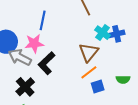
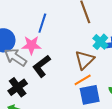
blue square: (98, 86) -> (90, 95), size x1.5

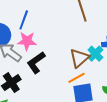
blue line: (42, 23) -> (24, 20), moved
cyan cross: (100, 42) -> (95, 54), moved

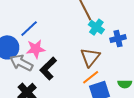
blue line: (24, 20) -> (29, 29), turned 36
cyan cross: (95, 54) -> (96, 27), moved

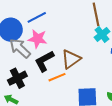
brown triangle: (90, 57) -> (71, 59), moved
orange line: (91, 77) -> (57, 77), moved

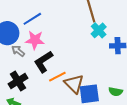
gray arrow: (20, 48) -> (18, 51), size x0.6
brown triangle: (71, 59) -> (74, 84), moved, turned -35

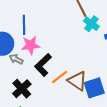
blue line: (32, 19) -> (24, 25), turned -48

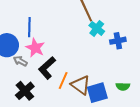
pink star: (31, 45) -> (35, 48), turned 30
orange line: (60, 77) -> (63, 81), turned -30

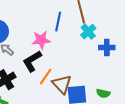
blue line: (29, 27) -> (58, 22), moved
pink star: (35, 48) -> (41, 40), moved, turned 30

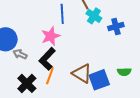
orange line: (46, 77) -> (50, 76), moved

